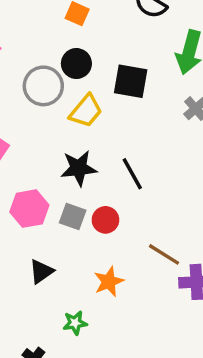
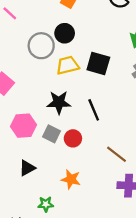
black square: (131, 81) -> (98, 63), moved
yellow trapezoid: (86, 111) -> (68, 65), turned -150
brown line: (164, 254) -> (117, 154), moved
orange star: (109, 282) -> (71, 179), turned 30

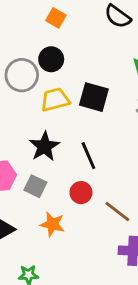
black star: (59, 102) -> (44, 146), turned -30
red circle: (73, 138) -> (81, 193), moved
orange star: (71, 179) -> (52, 224), moved

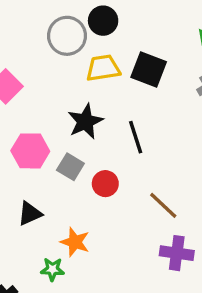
red circle: (81, 193) -> (105, 184), moved
orange star: (52, 224) -> (75, 242), moved

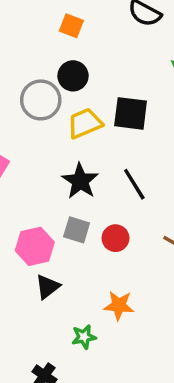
pink hexagon: (30, 151) -> (35, 246), moved
orange star: (75, 242) -> (119, 305), moved

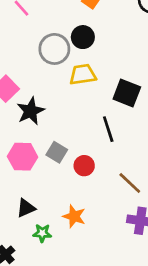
black square: (131, 113) -> (127, 93), moved
black star: (80, 181) -> (31, 111), moved
black triangle: (48, 287) -> (26, 208), moved

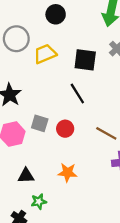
black circle: (83, 37) -> (56, 14), moved
black triangle: (26, 208) -> (26, 176), turned 36
green star: (42, 233) -> (39, 202), moved

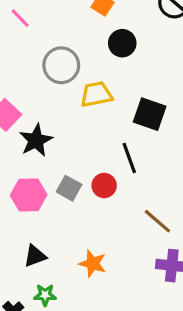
red circle: (65, 129) -> (104, 185), moved
black triangle: (26, 176) -> (35, 256), turned -30

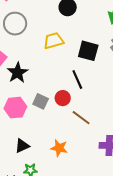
gray circle: (61, 65) -> (15, 24), moved
brown line: (157, 221) -> (81, 118), moved

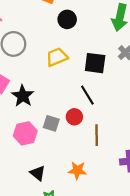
brown line: (81, 118) -> (97, 135), turned 60
black triangle: (22, 146) -> (38, 173), turned -49

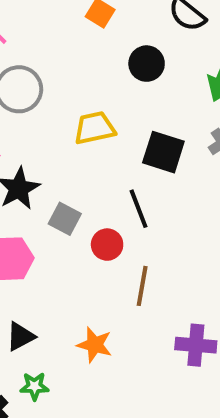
black circle: (67, 19) -> (147, 64), moved
gray square: (51, 123) -> (65, 219), moved
black triangle: (38, 173) -> (20, 336), turned 42

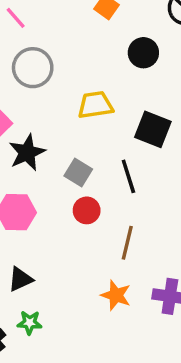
gray square: (65, 219) -> (78, 172), moved
red circle: (107, 245) -> (87, 210), moved
orange star: (95, 345) -> (116, 295), moved

